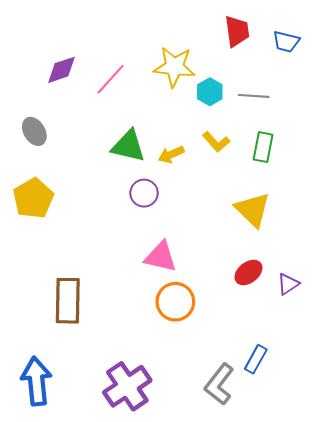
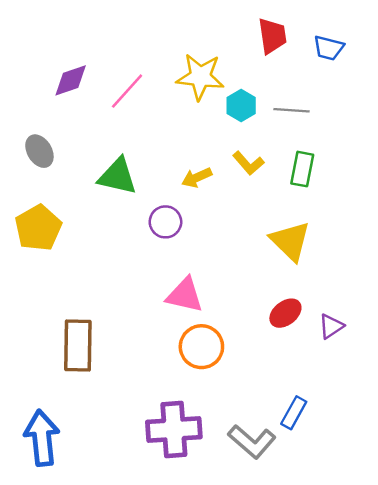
green triangle: (128, 146) -> (117, 176), moved
gray L-shape: (219, 384) -> (252, 441), turned -87
purple cross: (127, 386) -> (174, 429), moved, turned 30

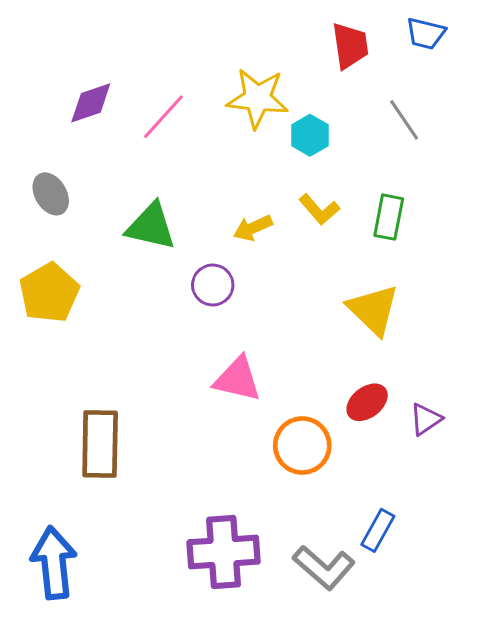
blue trapezoid: (329, 48) -> (426, 33), moved
gray line: (291, 110) -> (404, 120), moved, turned 52
orange circle: (201, 347) -> (302, 446), moved

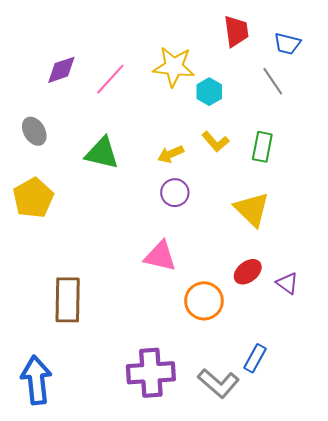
blue trapezoid: (426, 33) -> (287, 44), moved
purple circle: (213, 285) -> (175, 193), moved
purple triangle: (426, 419) -> (287, 283), turned -50

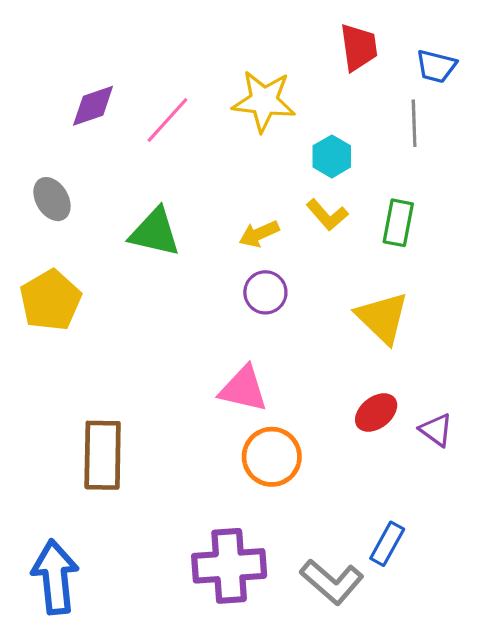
gray line: (273, 81) -> (414, 123), turned 32
cyan hexagon: (209, 92) -> (332, 156), moved
orange circle: (204, 301) -> (272, 457), moved

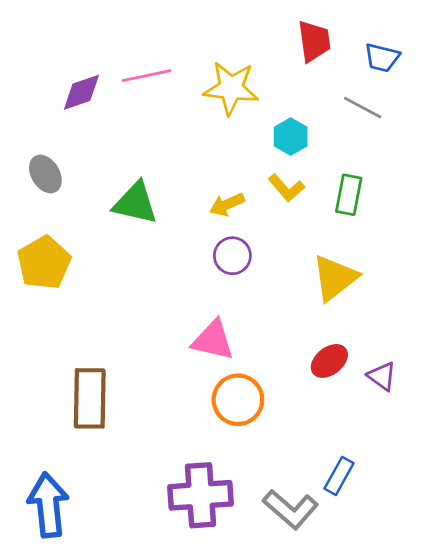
pink line: (167, 120) -> (147, 76), moved, turned 36
gray line: (414, 123) -> (363, 108), turned -60
yellow triangle: (382, 318) -> (335, 278), turned 38

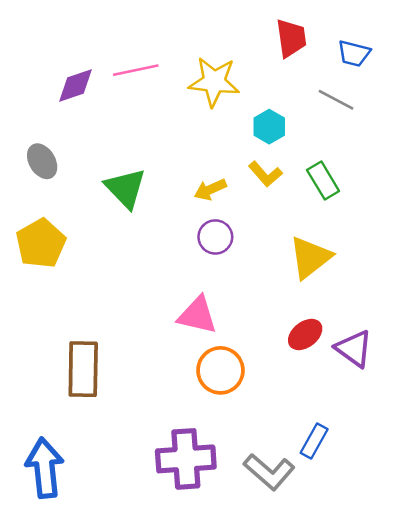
green rectangle: (349, 195) -> (323, 181), turned -42
green triangle: (135, 203) -> (126, 188), turned 33
purple triangle: (382, 376) -> (354, 349), size x1.4

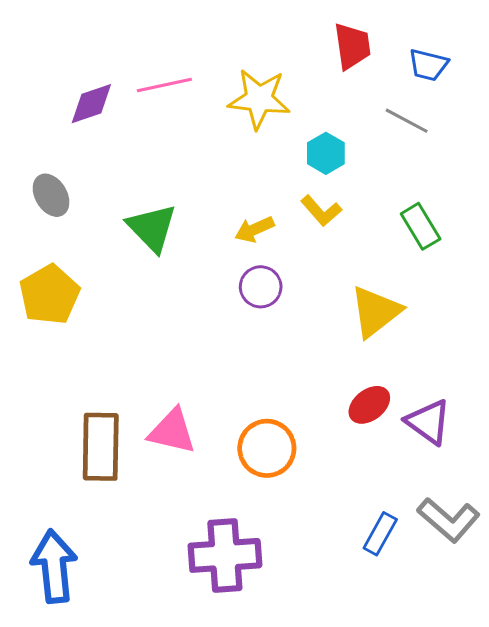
green rectangle: (323, 181) -> (421, 226), moved
pink triangle: (197, 315) -> (172, 431), moved
gray L-shape: (269, 472) -> (449, 520), moved

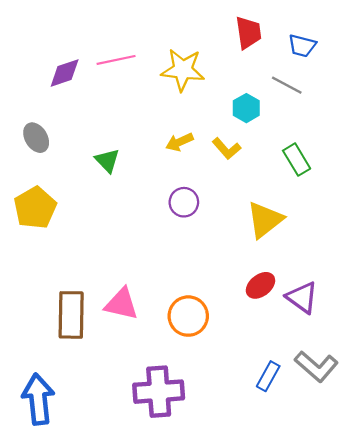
cyan hexagon: (326, 153) -> (246, 108), moved
green triangle: (152, 228) -> (107, 161), size x0.7
yellow arrow: (254, 229) -> (179, 142), moved

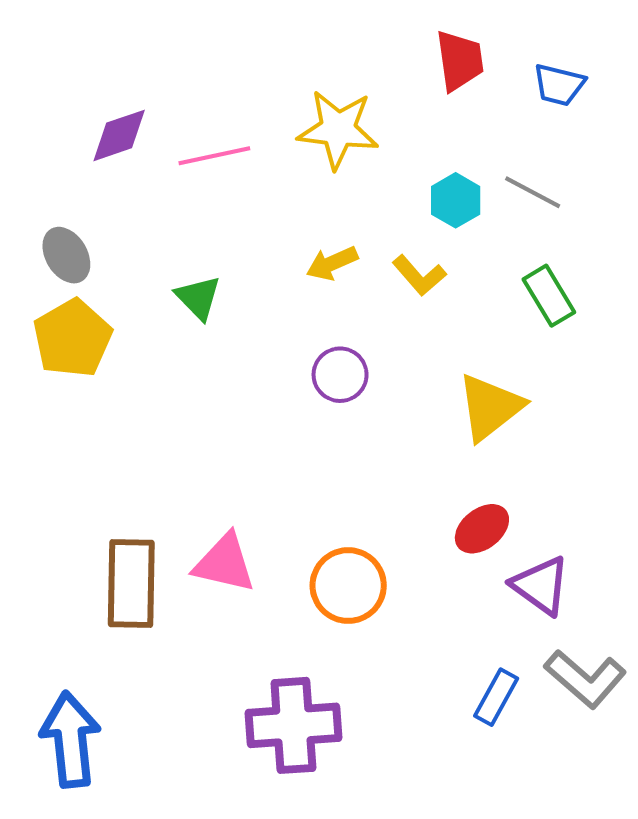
pink line: (116, 60) -> (214, 156), moved
gray line: (287, 85) -> (533, 192), moved
yellow pentagon: (35, 208) -> (72, 338), moved
purple triangle: (302, 297) -> (541, 586), moved

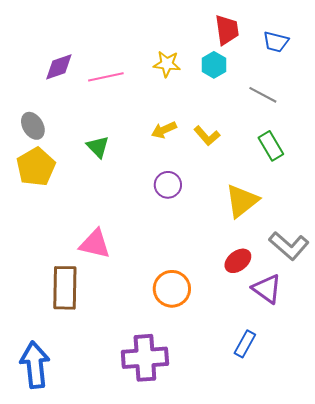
yellow star: (338, 129) -> (167, 64), size x0.7
cyan hexagon: (456, 200) -> (214, 65), moved
pink triangle: (225, 563) -> (95, 244), moved
gray L-shape: (585, 679) -> (289, 246), moved

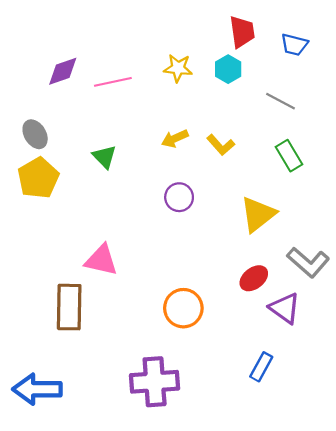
blue arrow: (35, 365) -> (37, 389), turned -84

